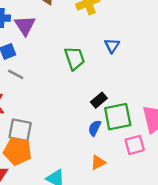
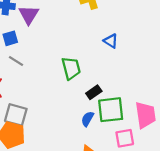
blue triangle: (112, 46) -> (111, 41), turned -35
green trapezoid: (75, 58) -> (71, 68), moved

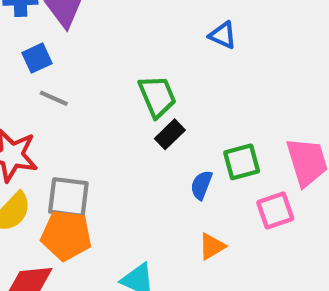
black rectangle: (94, 92) -> (170, 134), moved
green square: (111, 110) -> (242, 162), size x0.7

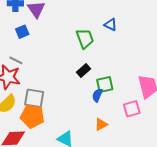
green trapezoid: (157, 96) -> (85, 39), moved
gray line: (54, 98) -> (16, 60), moved
green square: (242, 162) -> (105, 84), moved

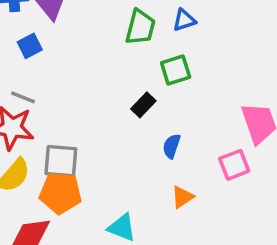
blue triangle: (111, 25) -> (184, 20), turned -40
green trapezoid: (85, 39) -> (140, 27), moved, turned 40
green square: (105, 84) -> (176, 70), moved

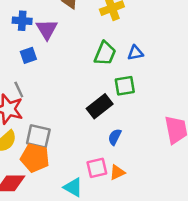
gray line: (23, 97) -> (19, 90), turned 35
black rectangle: (143, 105) -> (100, 106), size x1.5
pink square: (234, 165) -> (97, 168), moved

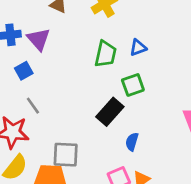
gray line: (19, 90) -> (33, 106), moved
gray square: (38, 136) -> (66, 155), moved

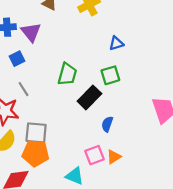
green trapezoid: (106, 54) -> (67, 74), moved
gray square: (66, 155) -> (36, 133), moved

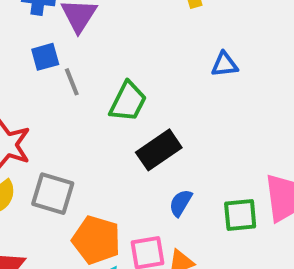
green square: (110, 75) -> (240, 215), moved
gray line: (24, 89) -> (72, 82), moved
orange pentagon: (36, 153) -> (96, 240), moved

